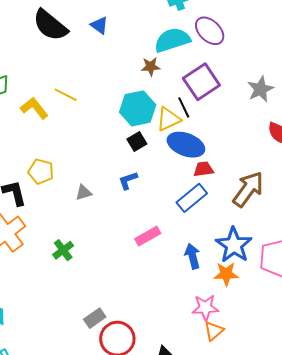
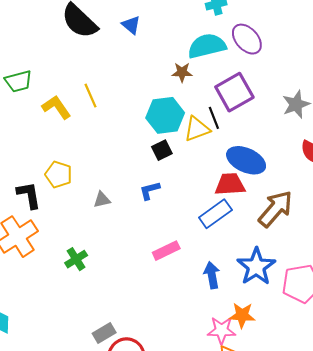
yellow line: (66, 95) -> (90, 96), turned 35
blue ellipse: (186, 145) -> (246, 160), moved
red trapezoid: (203, 169) -> (230, 184), size x1.4
orange star: (226, 274) -> (242, 315), moved

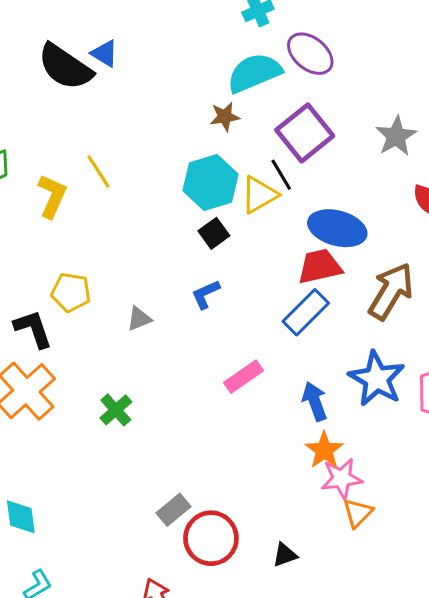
blue triangle: (131, 25) -> (105, 53), moved
yellow L-shape: (56, 107) -> (52, 196), turned 68
orange star: (242, 315) -> (324, 450), moved, turned -30

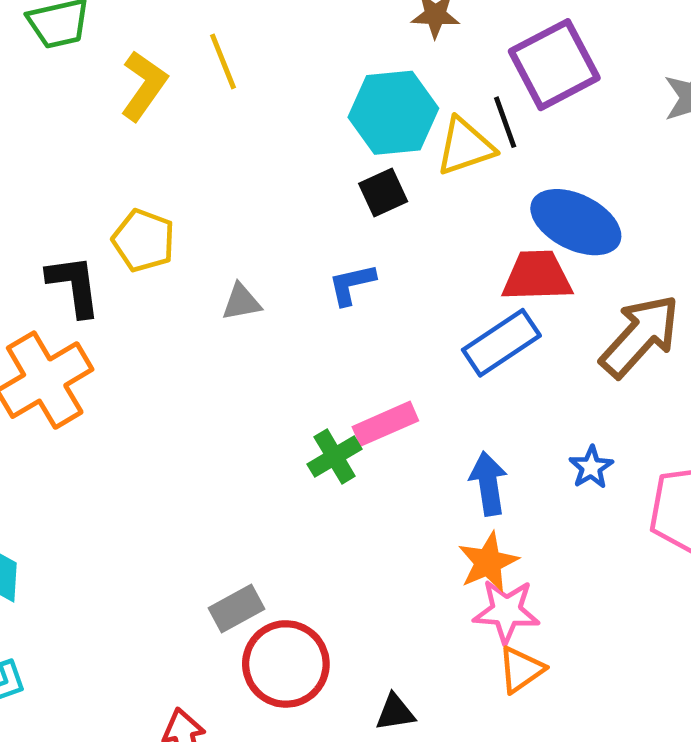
blue star: (377, 379) -> (591, 467), size x0.5
green cross: (116, 410) -> (335, 457), moved

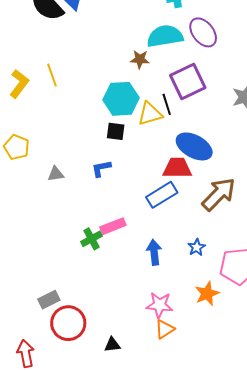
black square: (383, 193) -> (116, 131), turned 30
orange star: (488, 562) -> (207, 294), moved

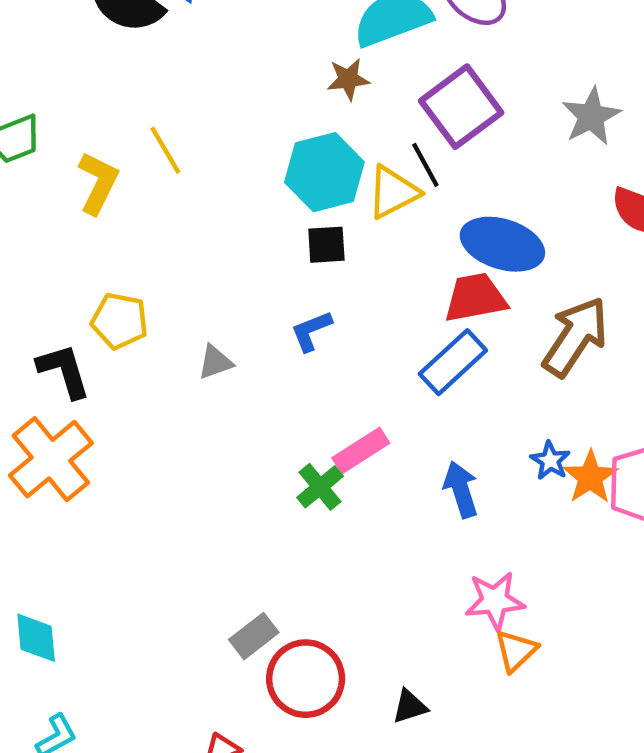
orange star: (207, 294) -> (590, 477), moved

